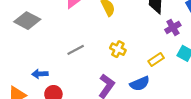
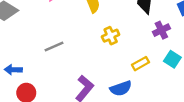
yellow cross: (118, 49) -> (111, 36), moved, turned 35

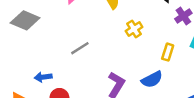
yellow rectangle: (141, 64) -> (168, 52), turned -35

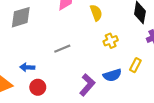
gray diamond: (25, 20) -> (21, 17), turned -50
blue semicircle: (152, 79) -> (112, 75), moved

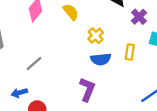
gray line: (62, 49) -> (34, 64), moved
blue semicircle: (112, 75) -> (101, 59), moved, turned 30

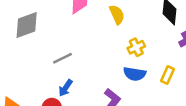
blue arrow: (19, 93) -> (66, 88), moved, turned -56

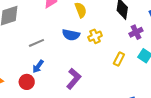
blue semicircle: (135, 74) -> (71, 35), moved

